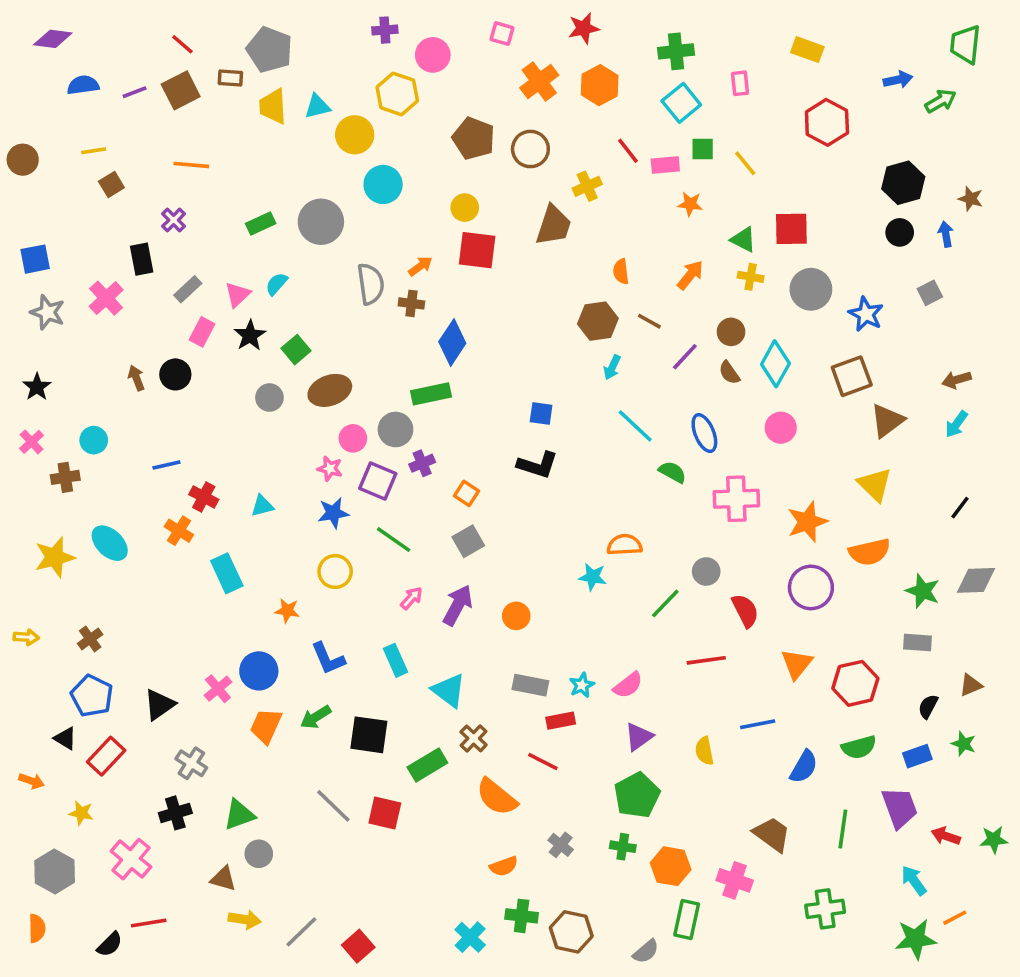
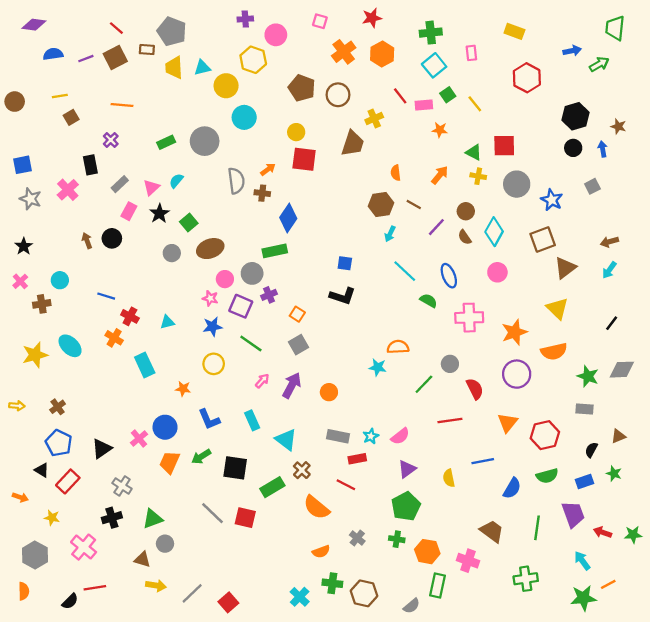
green square: (703, 149) -> (448, 95), turned -35
blue line: (166, 465) -> (106, 296), turned 30

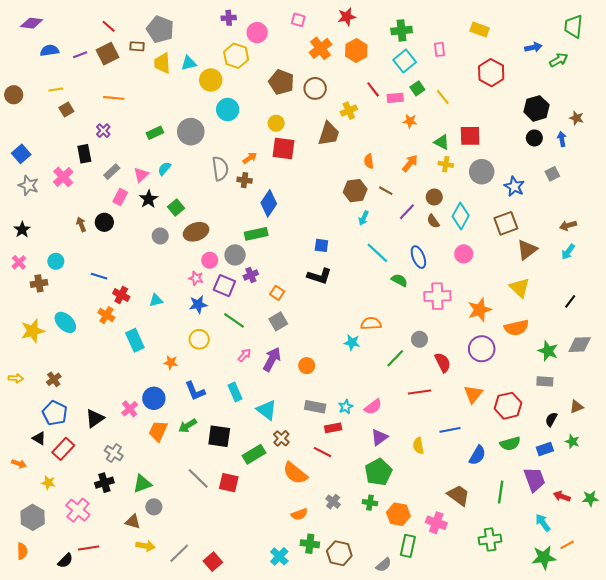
blue square: (23, 165) -> (21, 154), turned -30

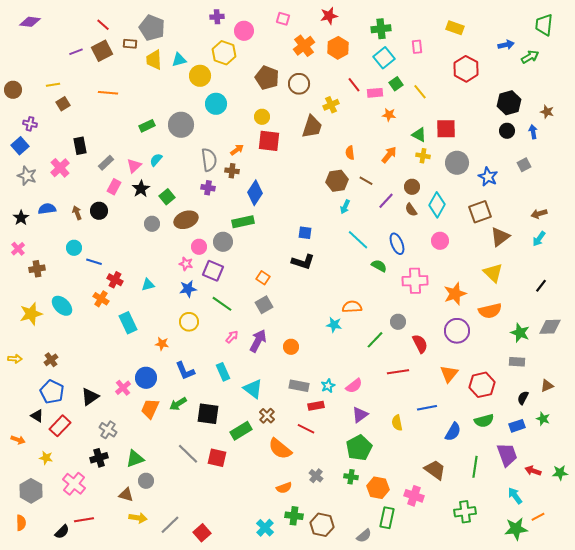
blue semicircle: (50, 50) -> (47, 209), moved
purple cross: (103, 131) -> (30, 124), moved, turned -32
cyan circle: (56, 261) -> (74, 248), moved
purple cross: (251, 275) -> (208, 188), moved, turned 32

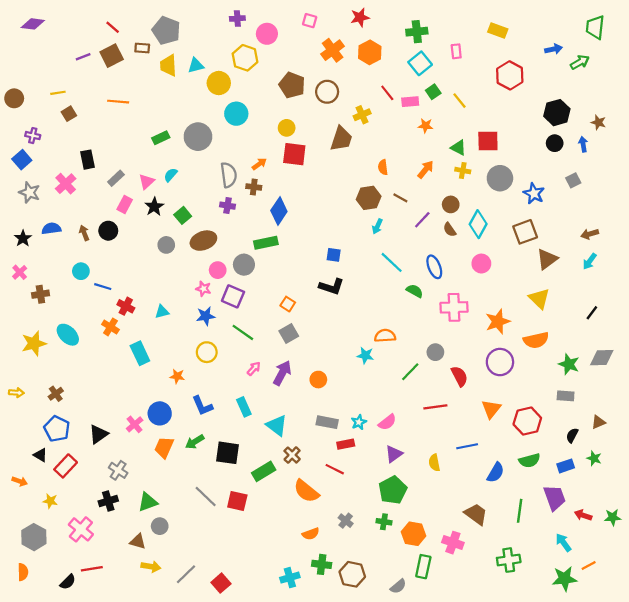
cyan cross: (265, 528) -> (290, 578), turned 30

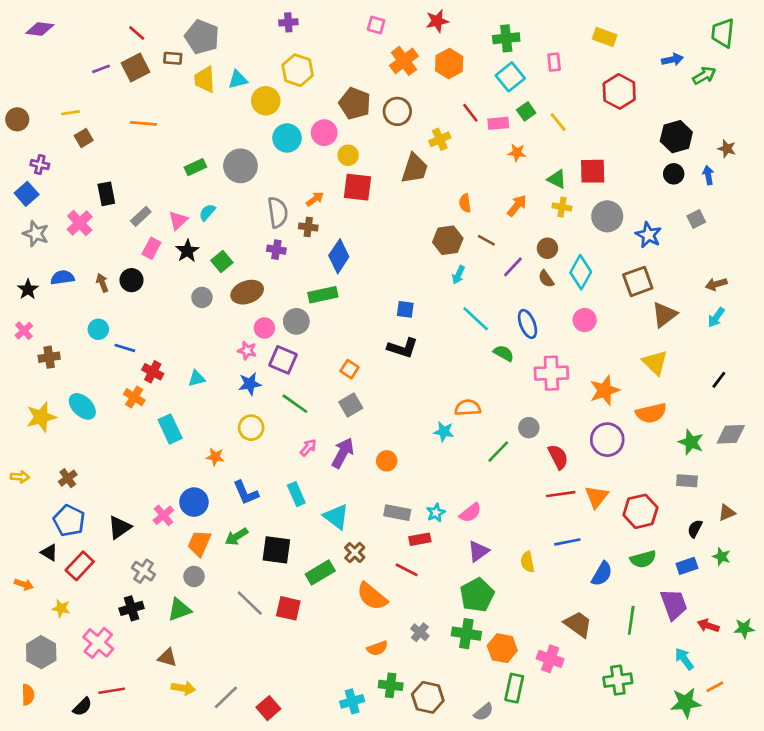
pink circle: (267, 34) -> (324, 133), moved
red line: (435, 407) -> (561, 494), moved
green cross: (384, 522) -> (466, 634), size x1.5
gray circle: (160, 526) -> (194, 576), moved

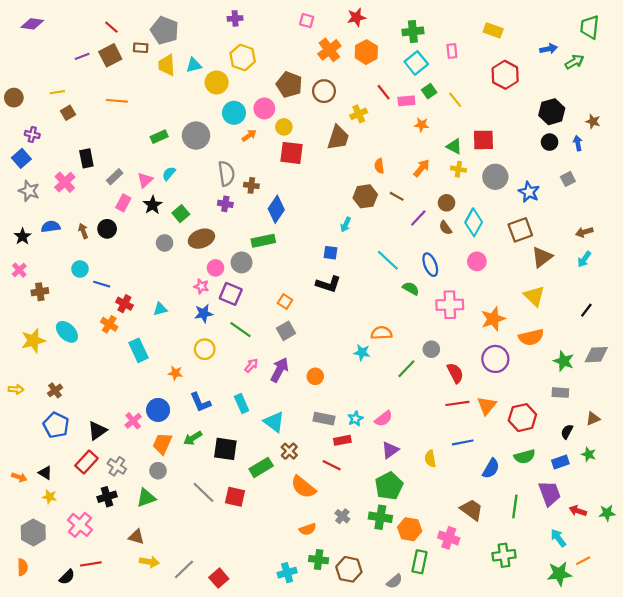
orange arrow: (315, 199) -> (249, 136), moved
cyan arrow: (458, 275) -> (346, 224), moved
black triangle: (49, 553) -> (45, 473), moved
red rectangle: (80, 566) -> (86, 462), moved

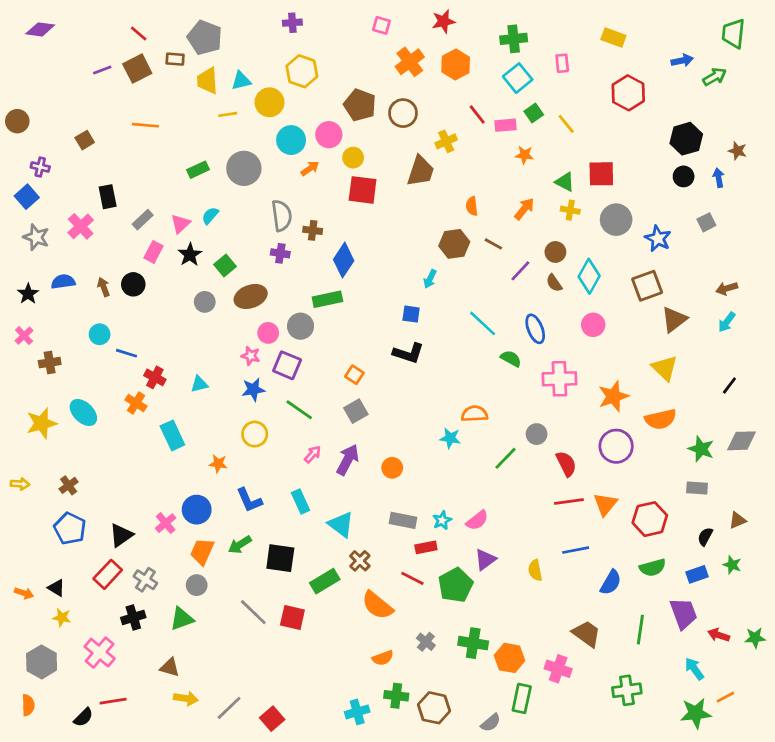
yellow line: (57, 92) -> (228, 114), moved
green pentagon: (389, 486) -> (456, 585), moved

